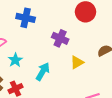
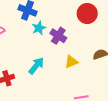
cyan star: (15, 60) -> (39, 28), moved

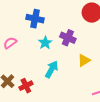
cyan star: (39, 28) -> (45, 43), moved

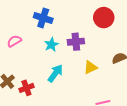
purple cross: (68, 38) -> (76, 42), turned -35

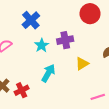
blue cross: (43, 18) -> (31, 20), turned 36

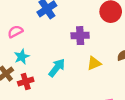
cyan star: (42, 45) -> (22, 57), moved

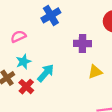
cyan arrow: (57, 68) -> (46, 73), moved
red cross: (26, 82) -> (26, 87), turned -32

